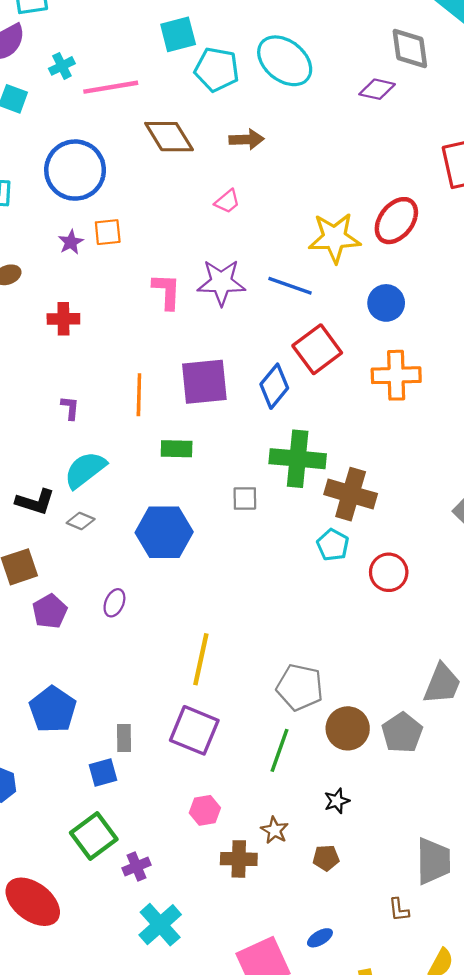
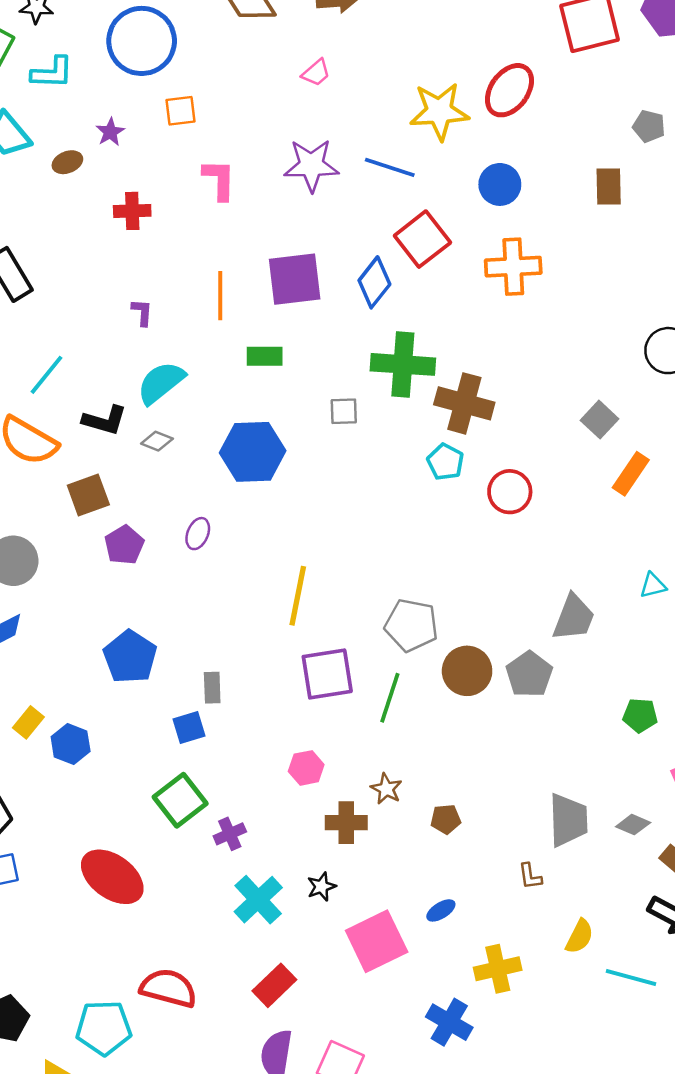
purple star: (71, 242) -> (110, 132), moved
pink L-shape: (167, 291) -> (219, 179), moved
purple square: (194, 730) -> (327, 674), moved, turned -30
black star: (337, 801) -> (321, 887), moved

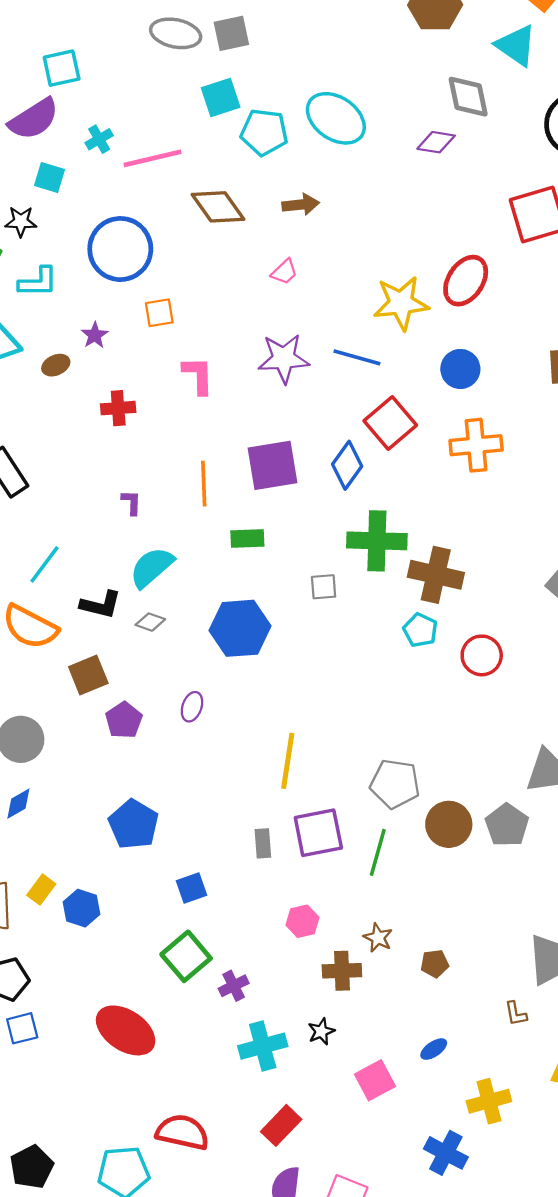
gray rectangle: (212, 688) -> (263, 843), moved
cyan cross: (258, 900) -> (263, 1046), turned 30
pink square: (377, 941) -> (375, 1080), size x0.7

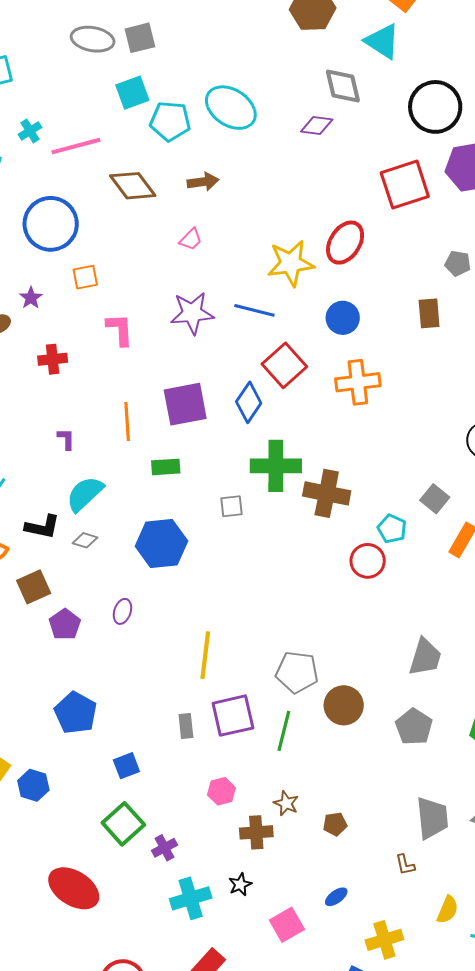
cyan pentagon: (420, 630) -> (392, 529), moved
gray pentagon: (507, 825) -> (414, 727), moved

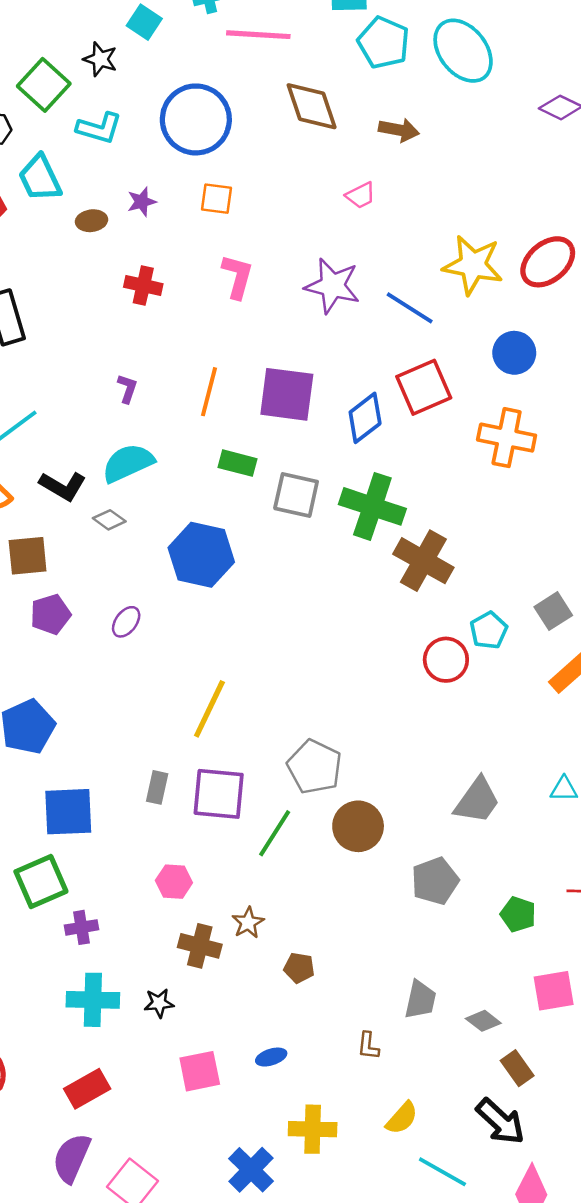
gray square: (232, 506) -> (296, 495), moved, size x1.5
blue square: (126, 766) -> (68, 812), size x1.6
gray trapezoid: (432, 818) -> (420, 1000), size x0.7

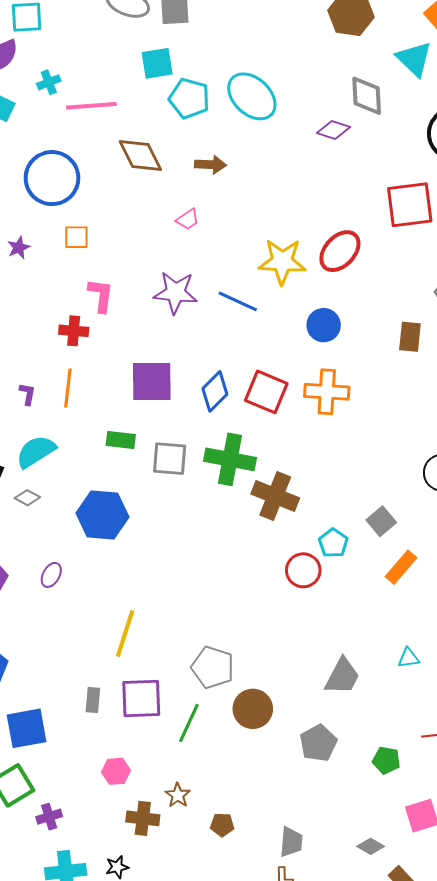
red cross: (143, 285) -> (74, 331), moved
red square: (424, 387) -> (266, 392), moved, turned -36
orange line: (209, 392) -> (68, 388), moved
gray trapezoid: (420, 1000) -> (291, 842), moved

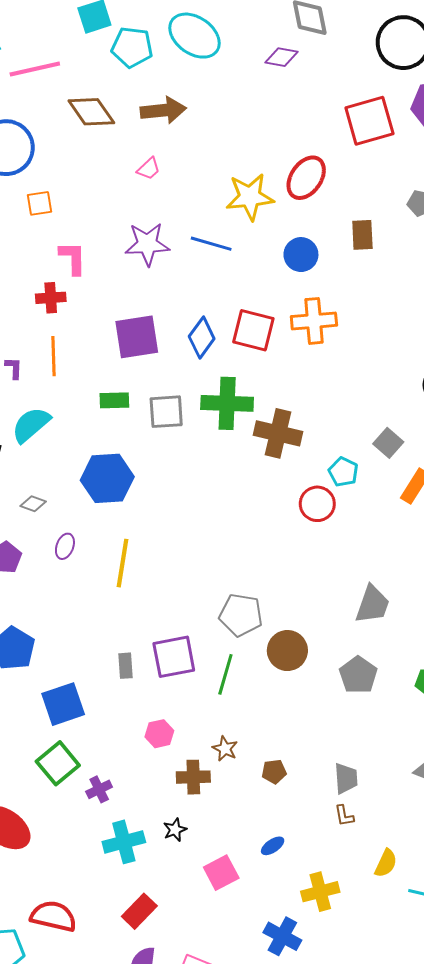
brown arrow: (211, 165) -> (163, 110), size x1.4
brown rectangle: (410, 337) -> (362, 235), moved
gray diamond: (27, 498) -> (33, 504), moved
yellow line: (125, 634) -> (123, 563), moved

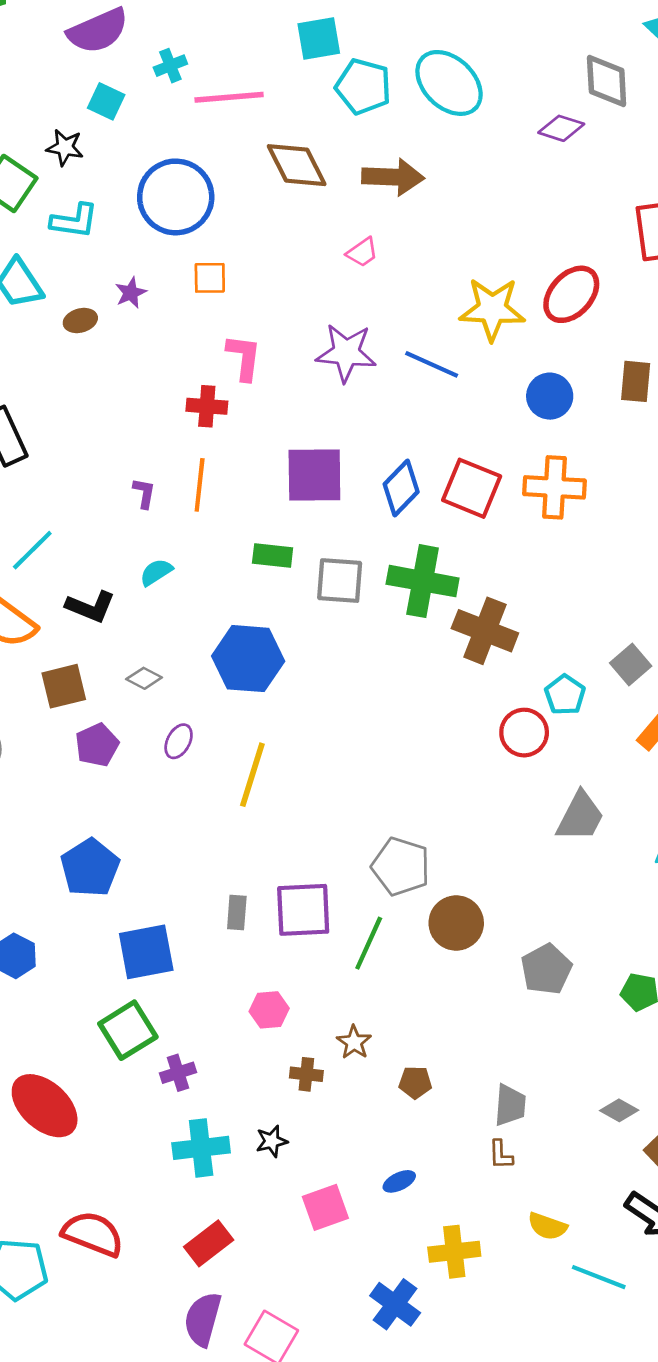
cyan semicircle: (31, 425) -> (156, 572), size x0.6
gray trapezoid: (372, 604) -> (580, 817), moved
brown cross: (193, 777) -> (306, 1074), size x0.7
yellow semicircle: (386, 863) -> (547, 1226), turned 76

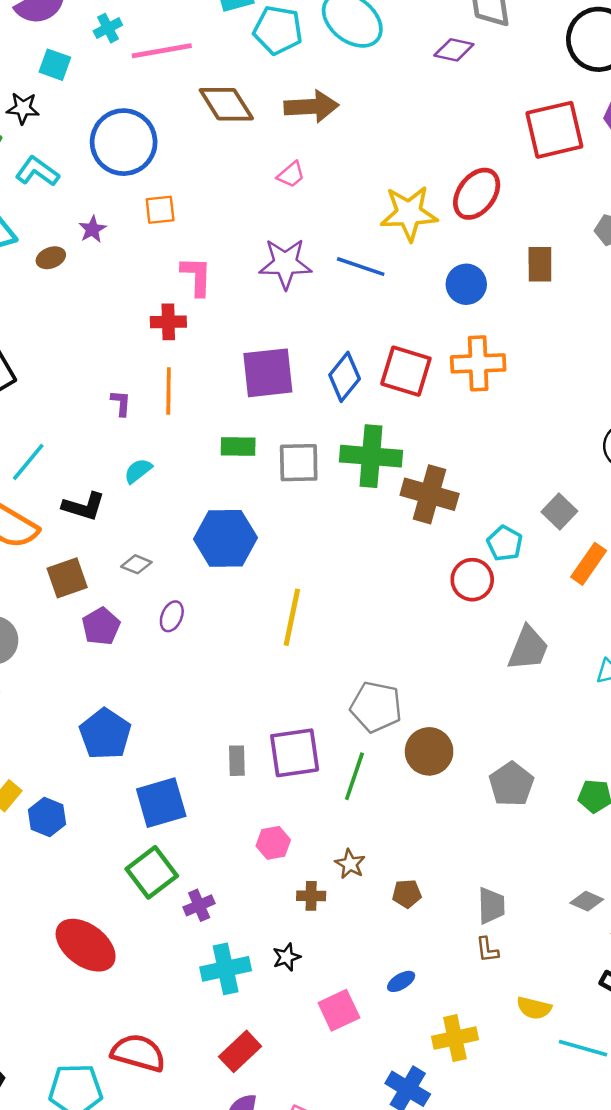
cyan L-shape: (74, 221) -> (37, 171), turned -147
yellow line: (252, 775) -> (292, 617), moved

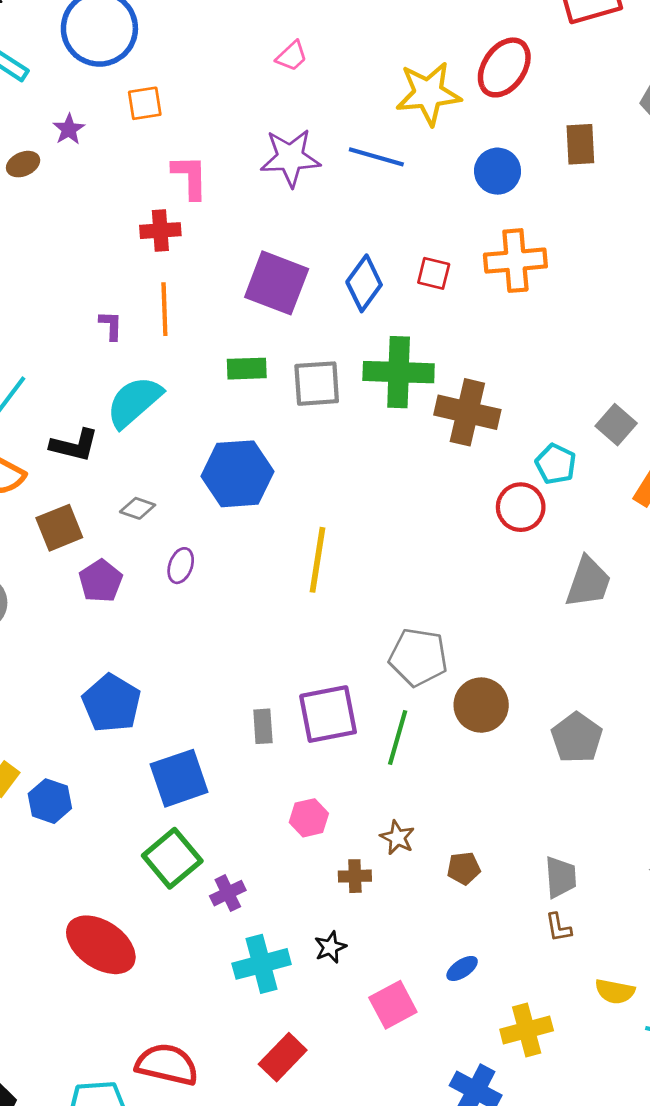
red square: (406, 371) -> (434, 273), size x0.6
purple square: (268, 373) -> (277, 283), turned 30
cyan semicircle: (138, 471) -> (134, 402), size x1.8

